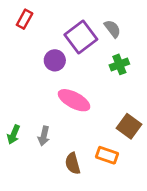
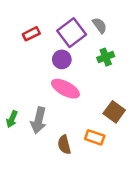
red rectangle: (25, 19) -> (31, 34), moved, turned 35
purple circle: (55, 60) -> (62, 59), moved
gray arrow: (44, 136) -> (39, 120), size x1.5

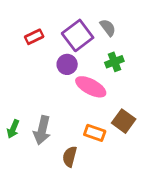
pink ellipse: (65, 89) -> (91, 87), moved
orange rectangle: (95, 137) -> (95, 133), moved
brown semicircle: (64, 145) -> (70, 157), turned 30

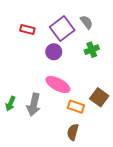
red rectangle: (34, 37) -> (27, 30), turned 40
pink ellipse: (91, 87) -> (58, 85), moved
brown semicircle: (70, 157) -> (73, 132), moved

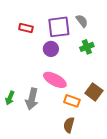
purple square: (62, 29) -> (59, 27), turned 30

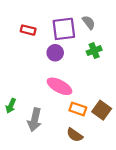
brown square: (94, 92) -> (102, 110), moved
gray arrow: (32, 99) -> (35, 120), moved
brown semicircle: (69, 125) -> (75, 135), turned -70

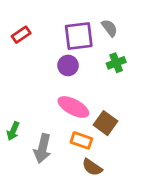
red rectangle: (28, 30) -> (21, 35), moved, turned -48
orange rectangle: (78, 109) -> (81, 140), moved
brown square: (102, 110) -> (105, 123), moved

